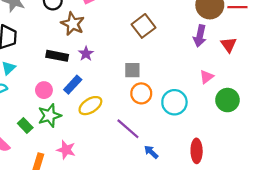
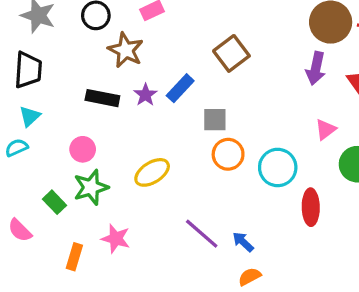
blue rectangle: (73, 85) -> (180, 88), moved
purple line: (128, 129) -> (202, 234), moved
red ellipse: (197, 151) -> (311, 207), moved

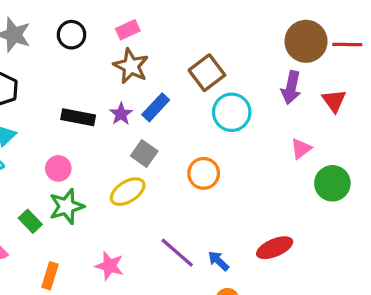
brown star: (126, 50) -> (131, 66), moved
gray square: (215, 120) -> (144, 154), moved, turned 35
cyan circle: (278, 167) -> (232, 112), moved
red ellipse: (311, 207) -> (275, 248), moved, turned 68
pink star: (116, 239) -> (109, 266), moved

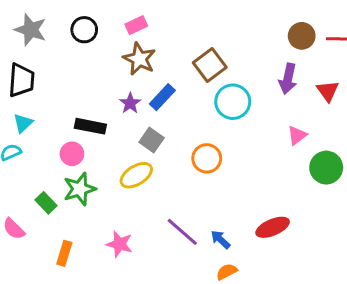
brown circle: (306, 41) -> (302, 36), size x0.7
black rectangle: (78, 117) -> (90, 126), moved

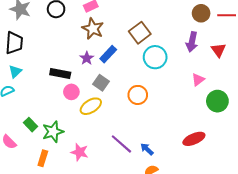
pink circle: (72, 154) -> (71, 92), moved
green star: (80, 189) -> (53, 132), moved
red ellipse: (273, 227) -> (194, 139), moved

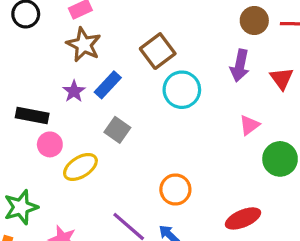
gray square: (101, 83) -> (117, 130), moved
orange circle: (138, 95) -> (175, 190), moved

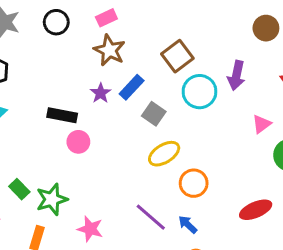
purple arrow: (240, 66) -> (236, 75), moved
gray square: (117, 130) -> (154, 114), moved
yellow ellipse: (80, 167) -> (164, 154), moved

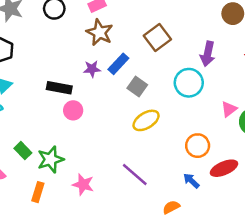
cyan circle: (199, 92) -> (189, 83), moved
purple star: (101, 93) -> (92, 69), turned 30
pink triangle: (262, 124) -> (229, 109), moved
orange circle: (194, 183) -> (198, 146), moved
blue arrow: (188, 225) -> (191, 181), moved

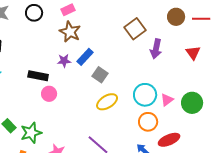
brown square: (157, 37) -> (135, 29), moved
cyan circle: (189, 83) -> (145, 95), moved
pink triangle: (229, 109) -> (167, 100), moved

